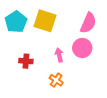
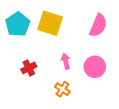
pink circle: (82, 48) -> (95, 67), moved
red cross: (26, 61) -> (29, 68), turned -32

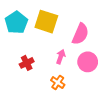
pink semicircle: (98, 25) -> (80, 34), moved
pink arrow: (66, 61) -> (61, 57), turned 32

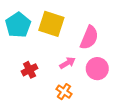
pink arrow: (61, 57) -> (67, 63), turned 40

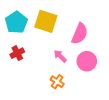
pink arrow: (67, 63) -> (60, 56), turned -104
red cross: (30, 70) -> (17, 53), moved

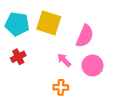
cyan pentagon: (16, 22) -> (17, 24), turned -30
orange cross: (57, 82) -> (61, 87), turned -32

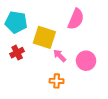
yellow square: (49, 23) -> (44, 37), moved
pink semicircle: (85, 36) -> (76, 19), moved

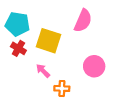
red cross: (17, 53) -> (18, 48), moved, turned -32
pink arrow: (60, 56) -> (43, 71), moved

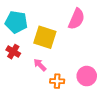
red cross: (18, 48) -> (13, 52), moved
pink circle: (94, 66) -> (87, 76), moved

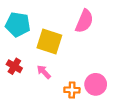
red cross: (13, 52) -> (14, 66), moved
orange cross: (57, 81) -> (72, 90), moved

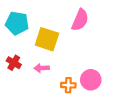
pink arrow: (44, 72) -> (42, 68), turned -48

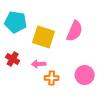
pink semicircle: (80, 20) -> (75, 31), moved
orange cross: (68, 85) -> (52, 78), moved

